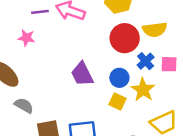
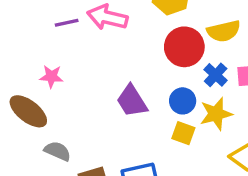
pink star: (26, 38) -> (51, 76), moved
yellow star: (143, 90) -> (216, 114), turned 30

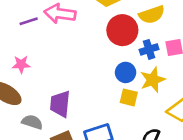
blue cross: (216, 75) -> (149, 49), turned 36
purple trapezoid: (132, 101) -> (60, 104), moved, turned 44

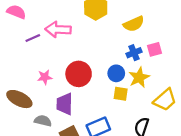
red circle: (122, 30) -> (79, 74), moved
pink star: (21, 64) -> (45, 77), moved

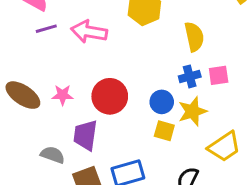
yellow semicircle: (134, 24) -> (194, 37), turned -85
purple line: (33, 38) -> (46, 29), moved
brown ellipse: (19, 99) -> (23, 95), moved

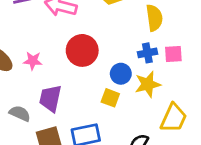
red circle: (110, 96) -> (82, 50), moved
yellow square: (164, 131) -> (110, 98), moved
yellow trapezoid: (224, 147) -> (174, 118), turned -36

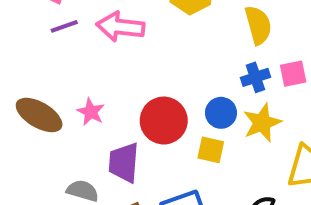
red circle: (82, 50) -> (164, 121), moved
pink star: (33, 61) -> (91, 112), turned 30

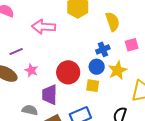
purple line: (64, 26) -> (16, 52), moved
blue cross: (255, 77) -> (103, 49), moved

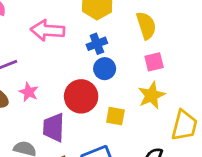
pink square: (132, 45) -> (154, 62), moved
blue cross: (103, 49) -> (97, 44), moved
blue circle: (97, 67) -> (105, 69), moved

